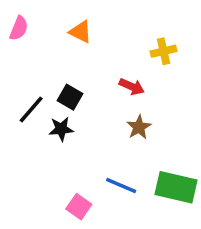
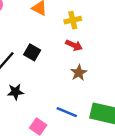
yellow cross: (164, 51) -> (73, 20), moved
black star: (61, 129) -> (15, 92), moved

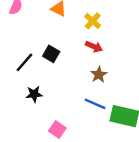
yellow cross: (73, 20) -> (93, 21), turned -35
blue line: (67, 112) -> (95, 104), moved

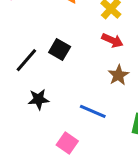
blue line: (95, 104) -> (93, 111), moved

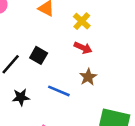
blue line: (93, 111) -> (59, 91), moved

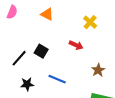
yellow cross: (82, 21) -> (90, 22), moved
brown star: (88, 77) -> (98, 70), moved

